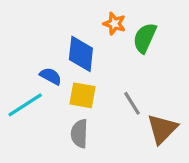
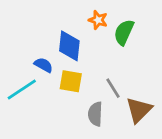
gray semicircle: (79, 134) -> (95, 114), moved

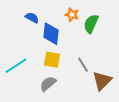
blue semicircle: (44, 65) -> (32, 18), moved
gray semicircle: (95, 114) -> (48, 84), moved, turned 48

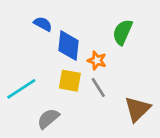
orange star: (72, 15) -> (97, 60), moved
gray line: (83, 65) -> (98, 87), moved
gray semicircle: (48, 84) -> (48, 119), moved

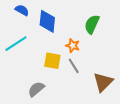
blue semicircle: (43, 24) -> (22, 10), moved
blue diamond: (69, 46) -> (47, 21), moved
cyan line: (21, 89) -> (16, 44), moved

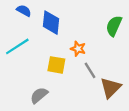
green semicircle: (92, 24) -> (114, 26), moved
gray line: (74, 66) -> (90, 70), moved

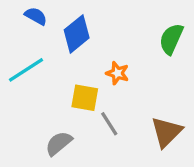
blue diamond: (51, 23) -> (77, 34), turned 45
gray line: (90, 70) -> (109, 124), moved

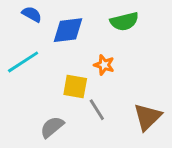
blue diamond: (77, 34) -> (68, 30), turned 32
green semicircle: (171, 39) -> (124, 21), moved, turned -128

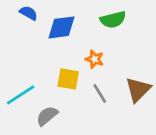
cyan line: (23, 62) -> (21, 95), moved
gray line: (97, 110) -> (100, 93), moved
brown triangle: (147, 117) -> (138, 89), moved

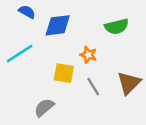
green semicircle: (113, 20) -> (117, 27), moved
cyan line: (21, 95) -> (20, 54), moved

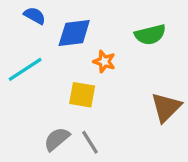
orange star: (88, 55) -> (104, 61), moved
gray line: (93, 87) -> (90, 142), moved

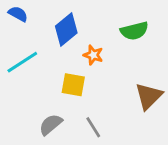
blue semicircle: (35, 16) -> (18, 14), moved
blue diamond: (74, 33) -> (66, 29), turned -32
gray line: (90, 142) -> (93, 127), moved

